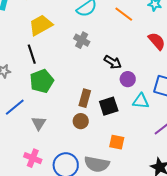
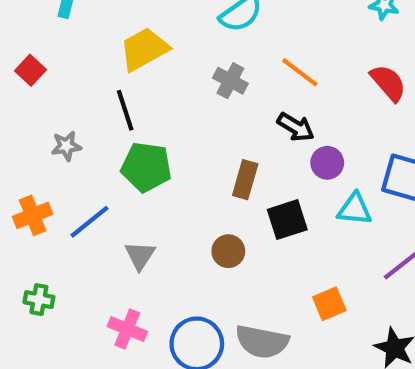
orange line: (124, 14) -> (300, 72), moved
green pentagon: (42, 81) -> (146, 167), turned 30
brown rectangle: (85, 98) -> (245, 180), moved
orange square: (117, 142) -> (329, 304), moved, turned -35

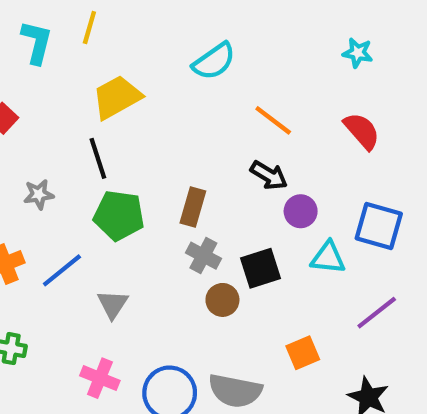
gray cross: (230, 81) -> (203, 256), moved
brown rectangle: (245, 180) -> (193, 207), moved
brown circle: (228, 251) -> (222, 300), moved

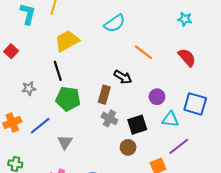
black arrow: (269, 175) -> (123, 77), moved
brown circle: (222, 300) -> (128, 147), moved
purple line: (377, 313) -> (179, 146), moved

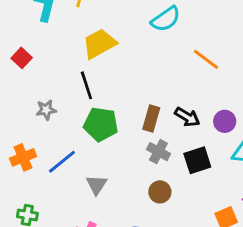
black arrow: (123, 77) -> (187, 117), moved
brown circle: (128, 147) -> (160, 192), moved

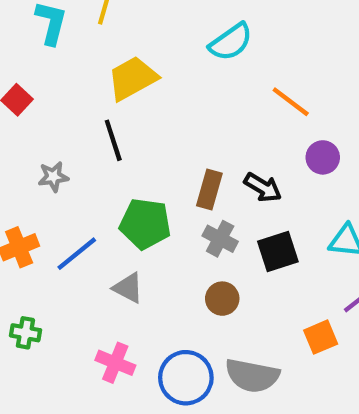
purple circle: (225, 121) -> (323, 157), moved
green pentagon: (101, 124) -> (145, 224), moved
gray triangle: (97, 185) -> (128, 288), turned -35

